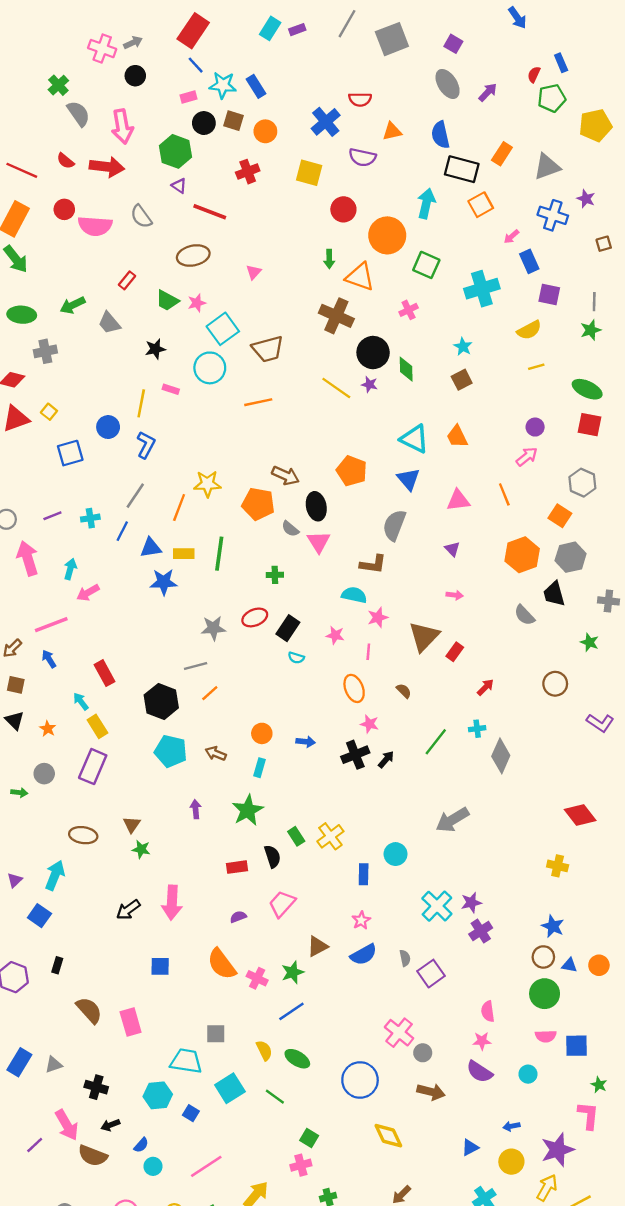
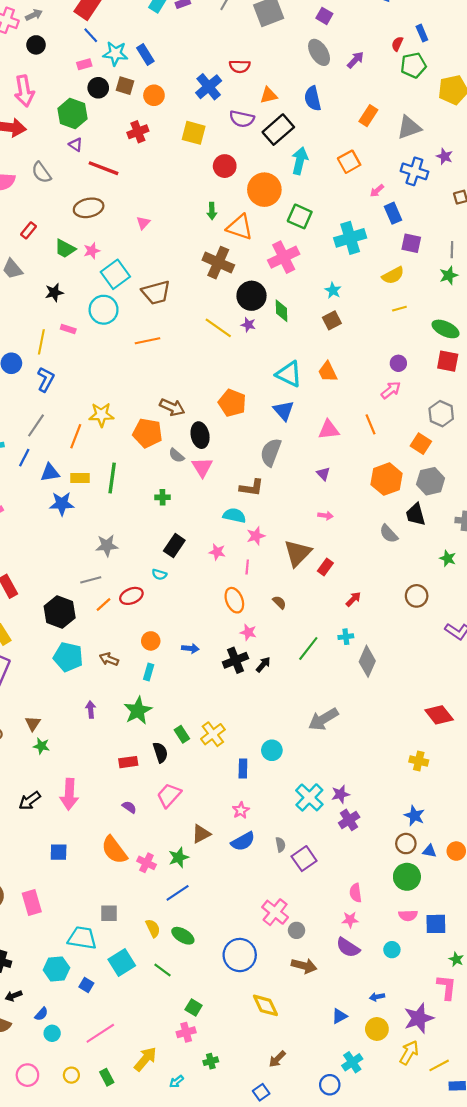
black rectangle: (462, 169) -> (278, 130), moved, turned -56
pink cross: (409, 310) -> (284, 257), size x1.8
red ellipse: (255, 617) -> (131, 596), moved
cyan semicircle: (296, 658) -> (159, 574), moved
purple semicircle: (238, 917) -> (129, 807), turned 56

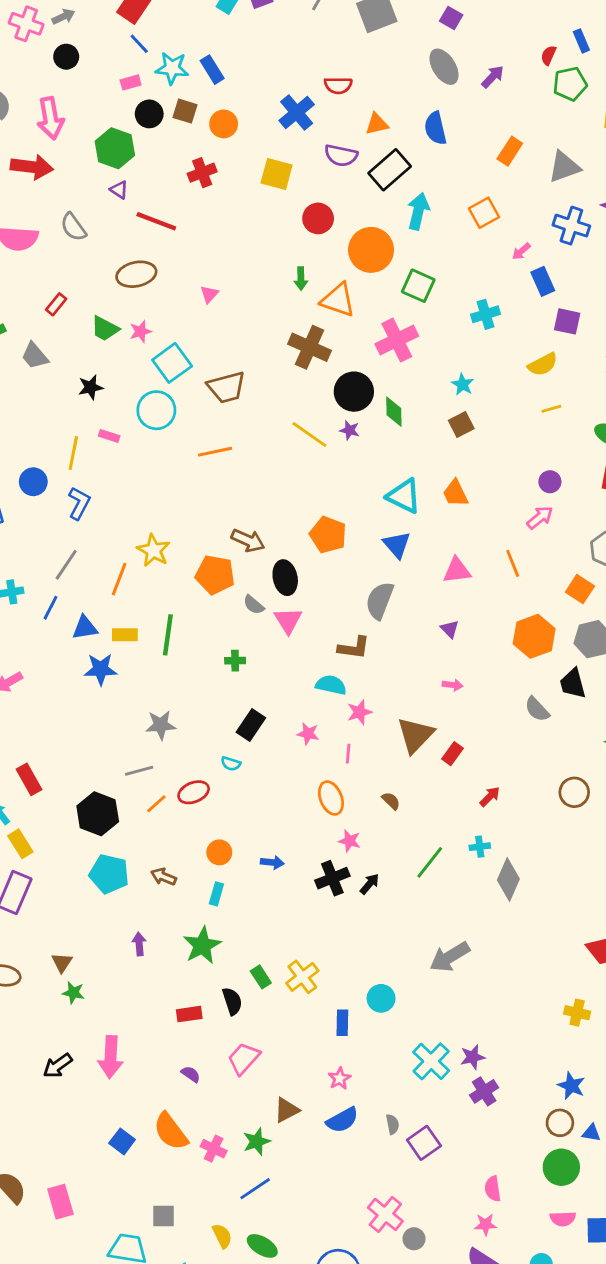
cyan cross: (350, 238) -> (486, 314), size x0.7
yellow star: (101, 415) -> (153, 550), turned 30
blue square: (59, 852) -> (122, 1141), moved, turned 36

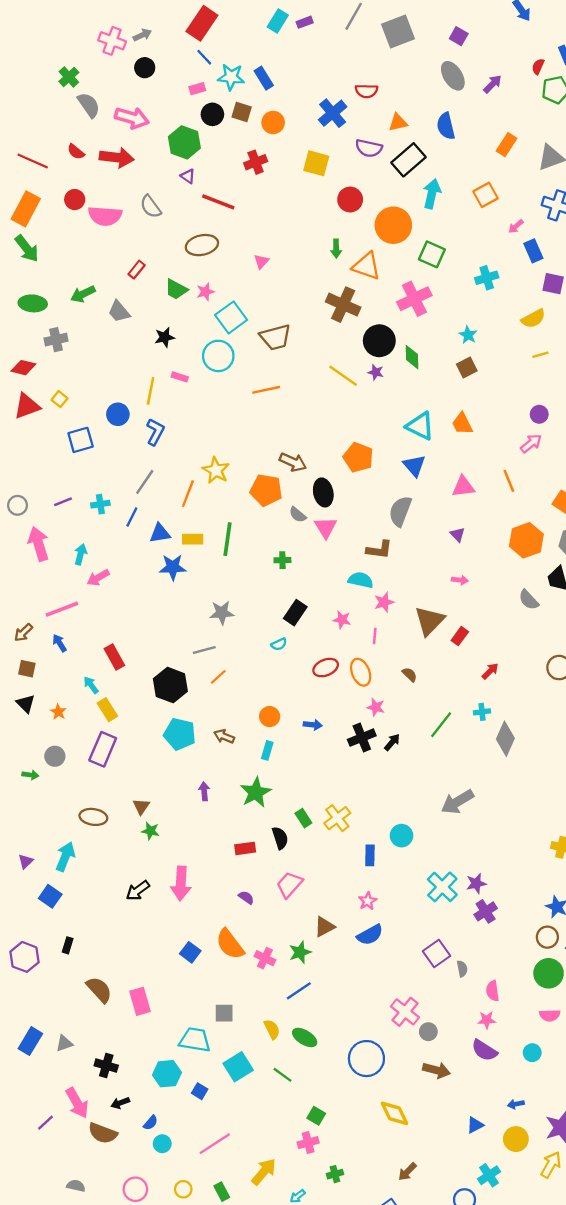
pink arrow: (50, 118) -> (132, 118), turned -64
cyan semicircle: (231, 764) -> (279, 644), turned -42
red ellipse: (194, 792) -> (326, 668), moved
gray semicircle: (392, 1124) -> (462, 969), moved

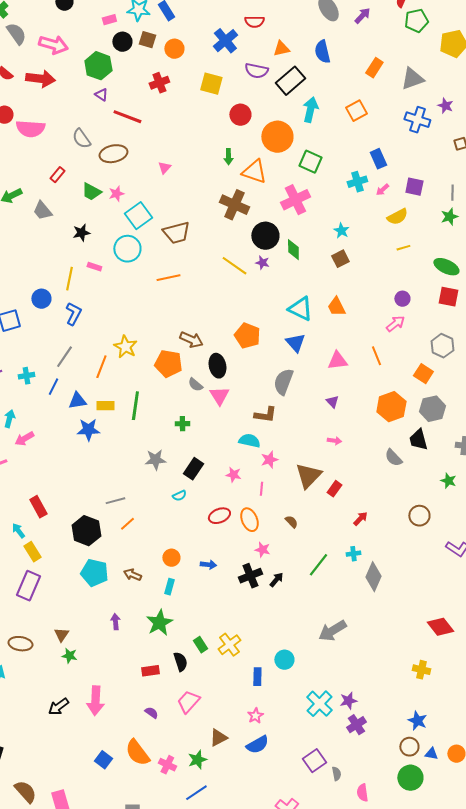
gray semicircle: (151, 207) -> (81, 139), moved
pink arrow: (516, 226) -> (382, 190), moved
blue rectangle: (533, 251) -> (378, 159), moved
gray star: (222, 613) -> (155, 460), moved

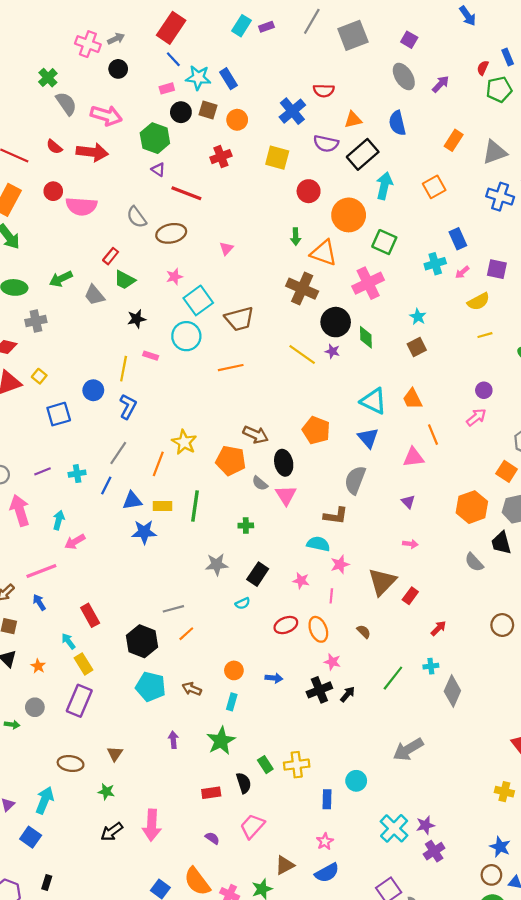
green trapezoid: (91, 192) -> (125, 280), moved
orange line: (376, 356) -> (433, 435), moved
yellow cross: (229, 645) -> (297, 765), turned 30
green star: (69, 656) -> (106, 792), moved

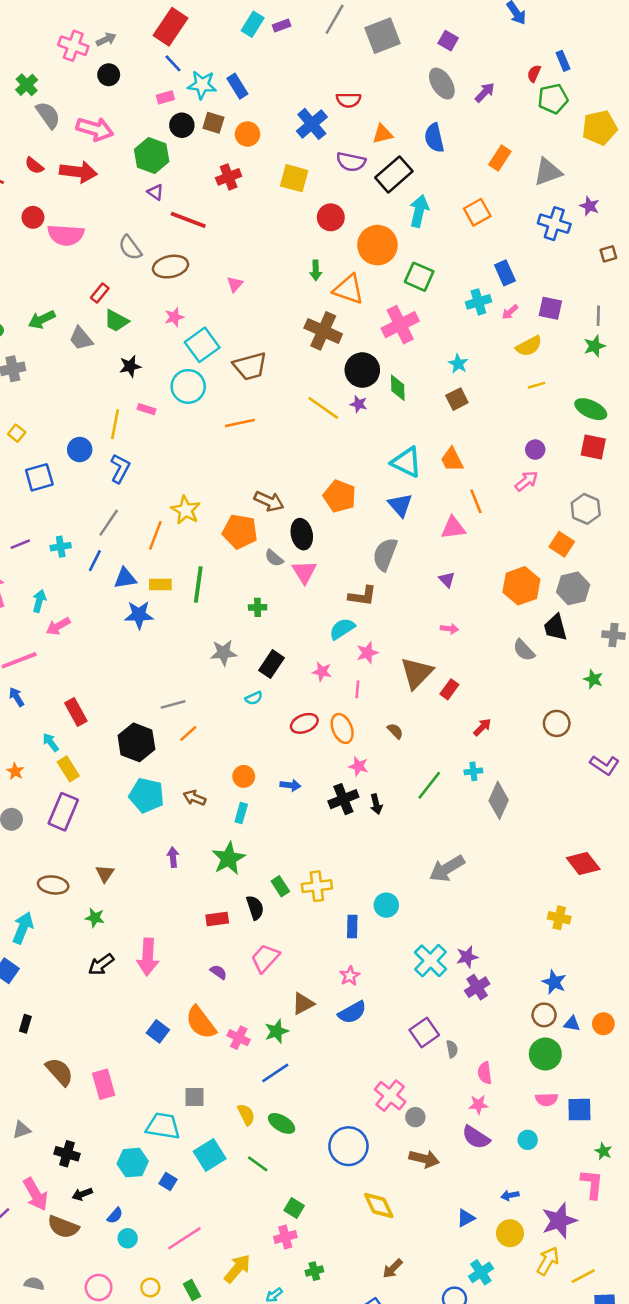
cyan semicircle: (318, 544) -> (342, 629), turned -45
black arrow: (348, 694) -> (376, 804), turned 126

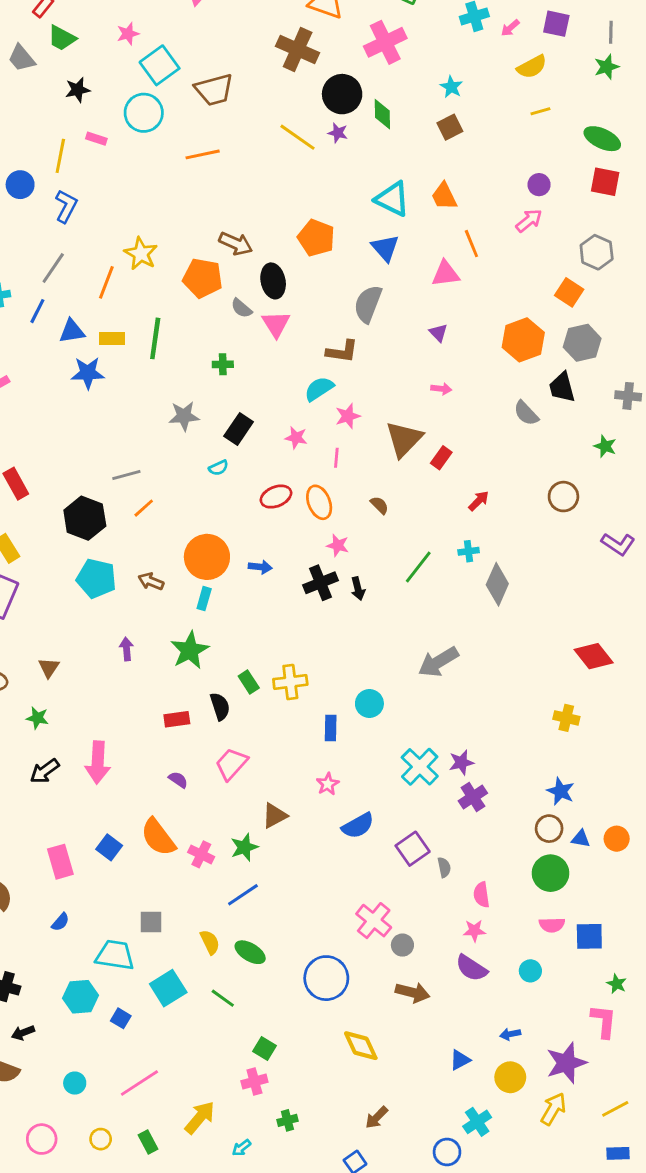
orange circle: (244, 776) -> (207, 557), size x1.8
blue semicircle: (352, 1012) -> (358, 826), moved
pink rectangle: (104, 1084) -> (60, 862), moved
blue semicircle: (115, 1216) -> (60, 922), moved
yellow line: (583, 1276) -> (615, 1109), moved

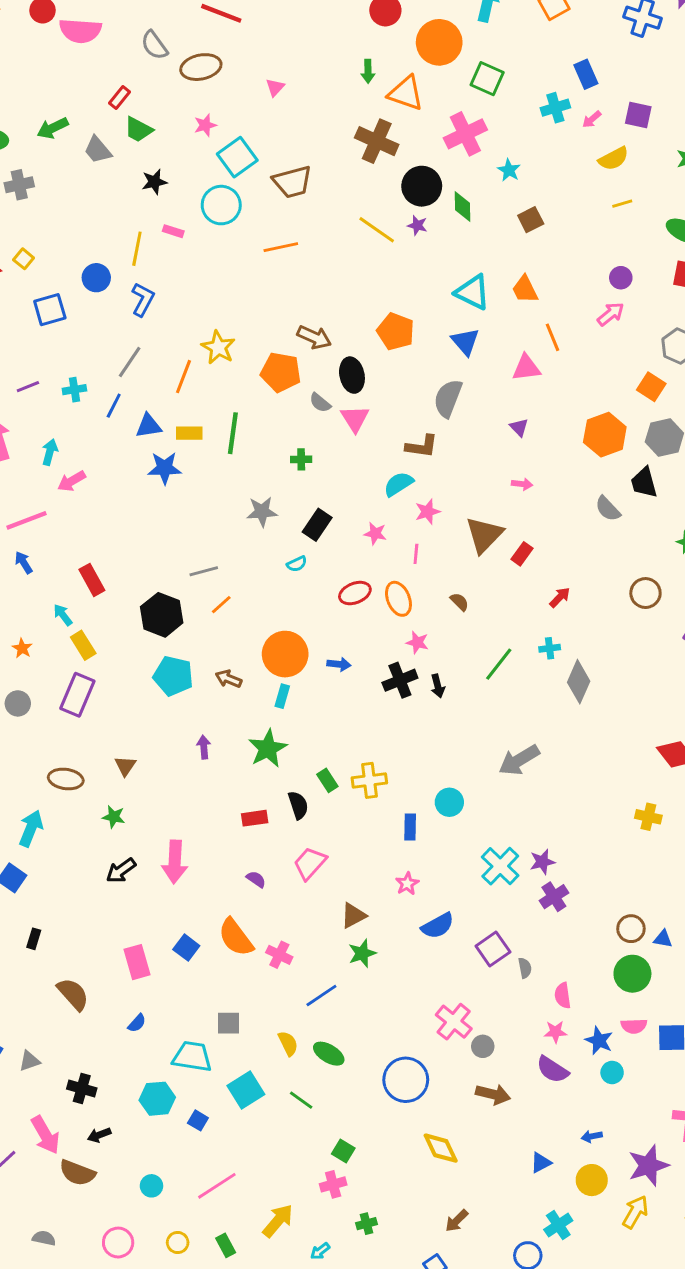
cyan star: (451, 87) -> (509, 170), moved
blue star: (561, 791) -> (599, 1041), moved
green star: (244, 847) -> (362, 953), moved

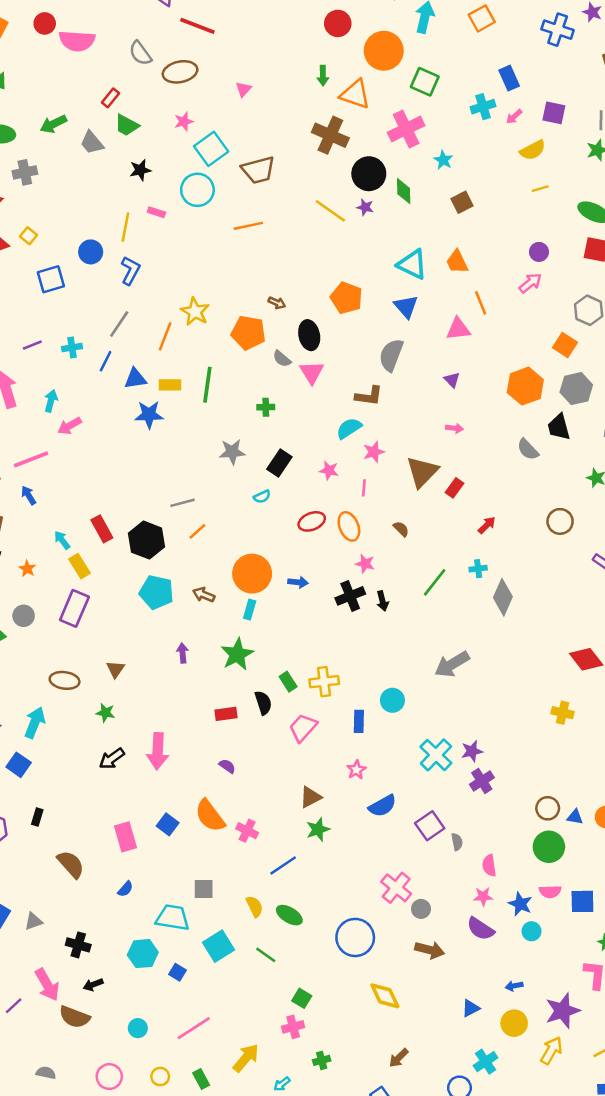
brown arrow: (314, 337) -> (277, 303), size x0.6
red rectangle: (92, 580) -> (102, 529), moved
pink trapezoid: (310, 863) -> (303, 728), moved

